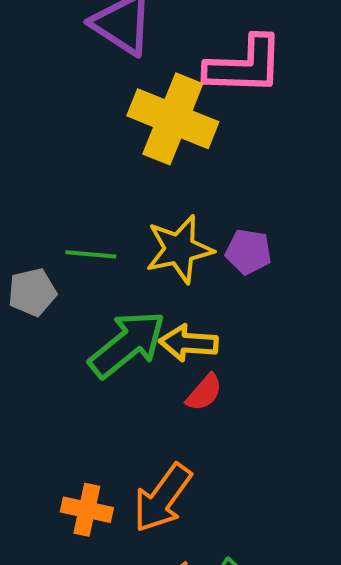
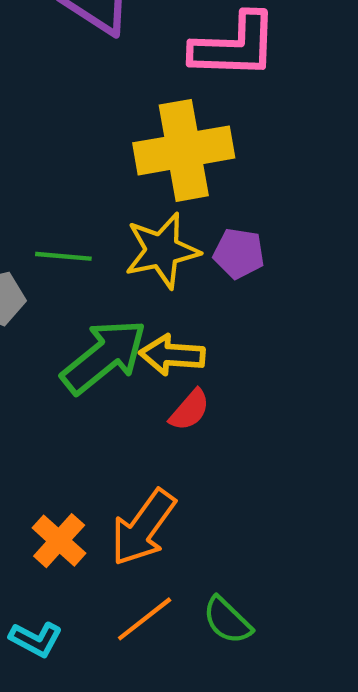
yellow cross: (173, 119) -> (184, 150), moved, turned -32
orange cross: (87, 510) -> (59, 541), turned 30

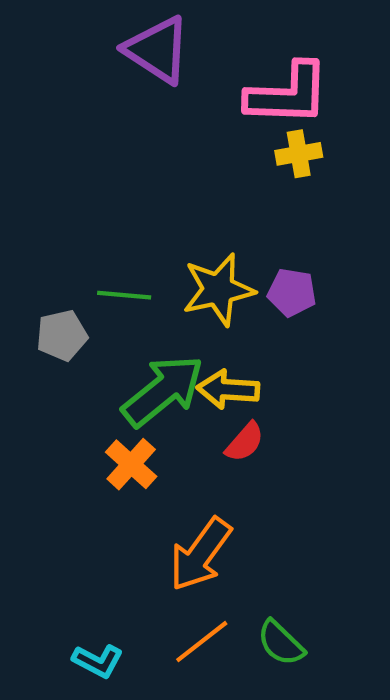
yellow cross: (184, 150) -> (299, 154), moved, size x0.5
orange cross: (59, 541) -> (131, 464), moved

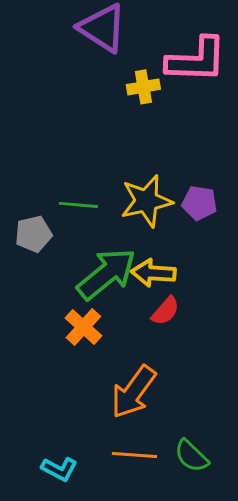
yellow cross: (299, 154) -> (143, 87), moved
orange line: (202, 642) -> (134, 455), turned 42

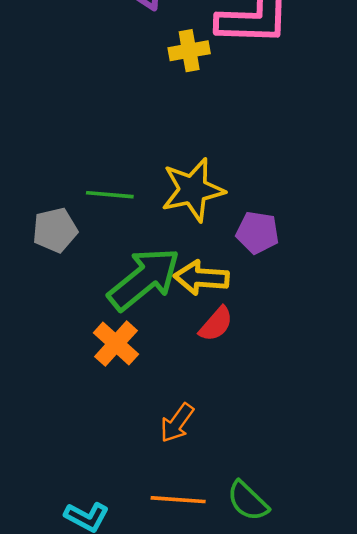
purple pentagon: (199, 203) -> (257, 233), moved
orange arrow: (133, 392) -> (177, 423), size x0.6

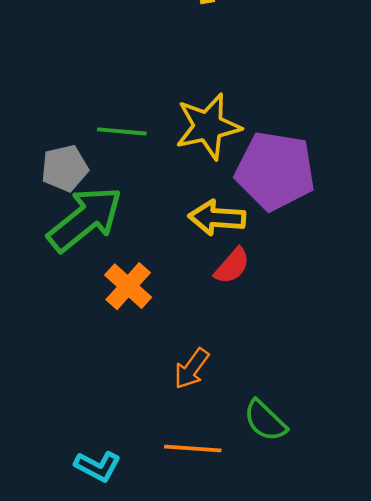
purple pentagon: (257, 233) -> (275, 171), size x1.8
green arrow: (144, 279) -> (85, 219), moved
green semicircle: (248, 501) -> (265, 421), moved

